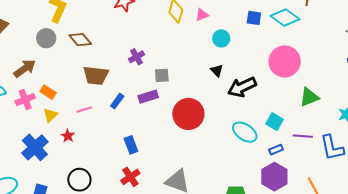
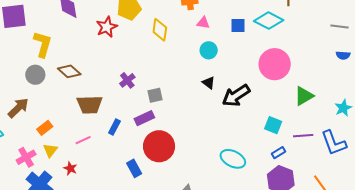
pink triangle: (202, 15) -> (203, 23), moved, turned 40
orange rectangle: (48, 92) -> (45, 128), turned -63
pink cross: (25, 100) -> (26, 157), moved
red circle: (188, 114) -> (159, 146), moved
cyan ellipse: (245, 132) -> (233, 159), moved

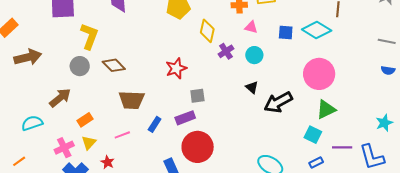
red star: (107, 27) -> (176, 68), moved
purple cross: (127, 80) -> (226, 51), moved
green triangle: (304, 96) -> (326, 109), moved

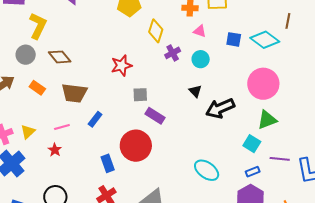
purple rectangle: (185, 118) -> (155, 116), moved, turned 48
orange rectangle: (85, 120) -> (37, 88), moved, turned 63
red star: (107, 162) -> (55, 150), moved

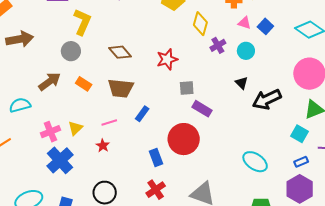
blue square: (234, 39) -> (265, 26), moved, turned 35
brown diamond: (60, 57) -> (120, 52), moved

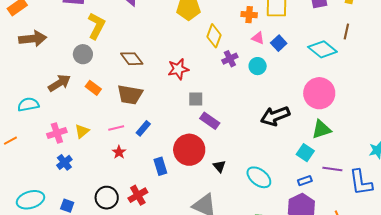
black triangle: (242, 83) -> (219, 166), moved
blue rectangle: (142, 114) -> (143, 128), moved
red star: (103, 146) -> (119, 152), moved
blue cross: (60, 160) -> (64, 162), size x0.6
red cross: (156, 190) -> (138, 195), moved

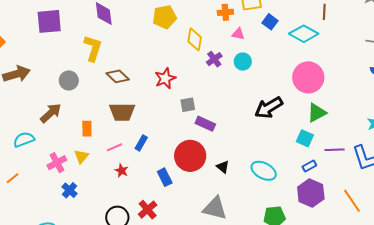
yellow L-shape: (96, 26) -> (93, 48), moved
blue square: (279, 43) -> (270, 22), moved
orange rectangle: (93, 88) -> (87, 129), moved, turned 63

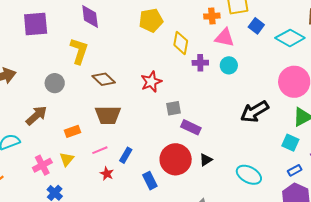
pink triangle: (238, 34) -> (224, 38), size x1.5
purple cross: (214, 59) -> (200, 63), turned 35
orange rectangle: (87, 129) -> (73, 131), turned 70
blue rectangle: (141, 143) -> (126, 155), moved
black triangle: (223, 167) -> (206, 160), moved, turned 48

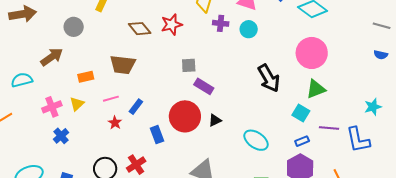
brown diamond: (104, 79) -> (140, 29), moved
red star: (151, 82) -> (172, 24), moved
black arrow: (254, 112) -> (269, 78), turned -96

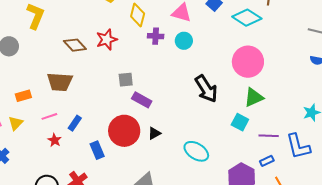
blue rectangle: (302, 141) -> (267, 161), moved

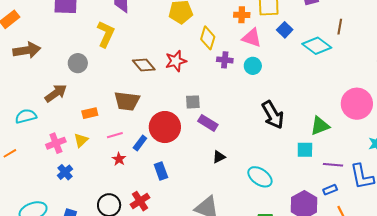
pink circle: (248, 62) -> (357, 104), moved
cyan square: (240, 122) -> (305, 150), turned -30
red circle: (124, 131) -> (165, 127), moved

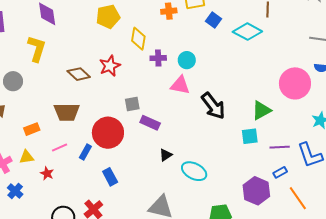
pink triangle: (252, 38) -> (180, 85), moved
yellow triangle: (81, 140) -> (27, 157), turned 42
red star: (119, 159) -> (47, 173), moved
cyan ellipse: (260, 177) -> (194, 171), moved

